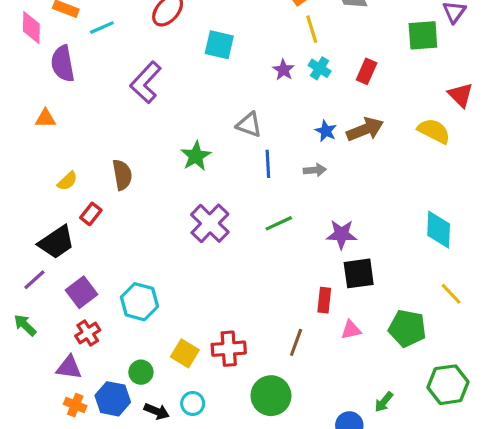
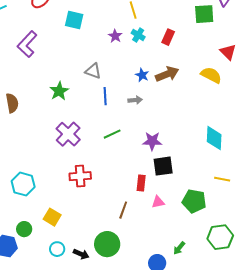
yellow line: (451, 294) -> (222, 179), turned -35
red cross: (229, 349) -> (80, 176), moved
black arrow: (157, 411) -> (81, 254), moved

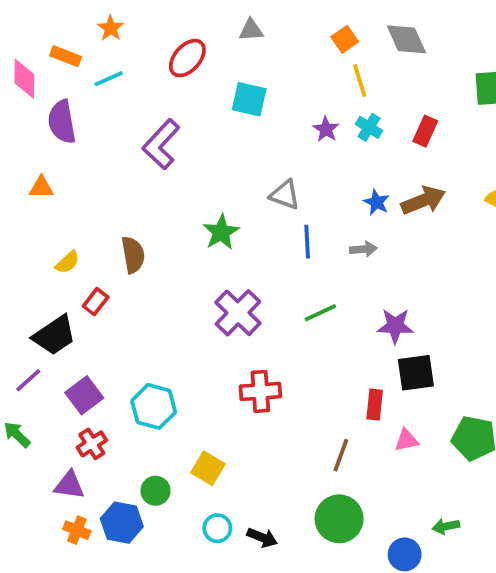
green circle: (107, 244) -> (339, 519), moved
green arrow: (179, 248) -> (446, 526), turned 40

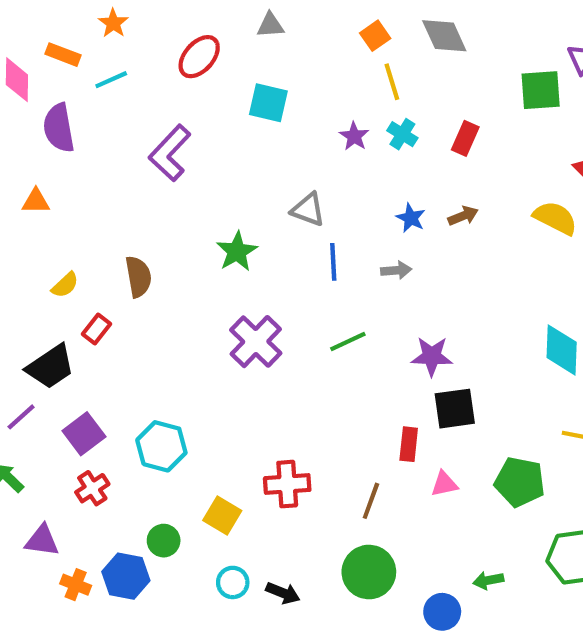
brown arrow: (423, 200) -> (463, 216), size x0.6
red cross: (260, 391) -> (287, 484), moved
purple triangle: (69, 485) -> (42, 541), moved

